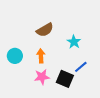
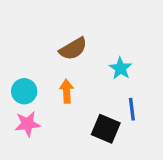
blue line: (81, 67) -> (132, 109), turned -56
pink star: (42, 77) -> (27, 124), moved

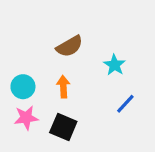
blue line: (132, 109) -> (125, 104), turned 50
black square: (106, 129) -> (63, 127), moved

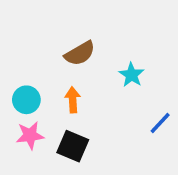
blue line: (125, 104) -> (160, 123), moved

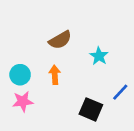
black square: (73, 146) -> (91, 109), moved

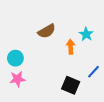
cyan star: (99, 56) -> (86, 34), moved
orange arrow: (55, 75) -> (71, 47), moved

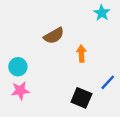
cyan star: (86, 34) -> (102, 13), moved

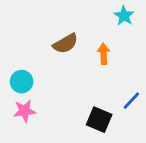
orange arrow: (81, 54) -> (104, 54), moved

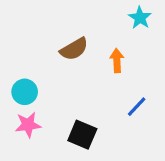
blue line: (131, 101) -> (137, 107), moved
black square: (99, 120) -> (82, 135), moved

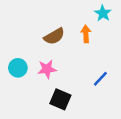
orange arrow: (117, 61) -> (86, 34), moved
pink star: (28, 125) -> (47, 69), moved

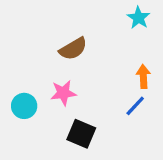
orange arrow: (86, 34) -> (143, 77), moved
cyan circle: (18, 68) -> (24, 106), moved

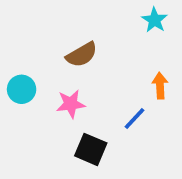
cyan circle: (24, 106) -> (22, 89), moved
blue line: (135, 106) -> (134, 118), moved

